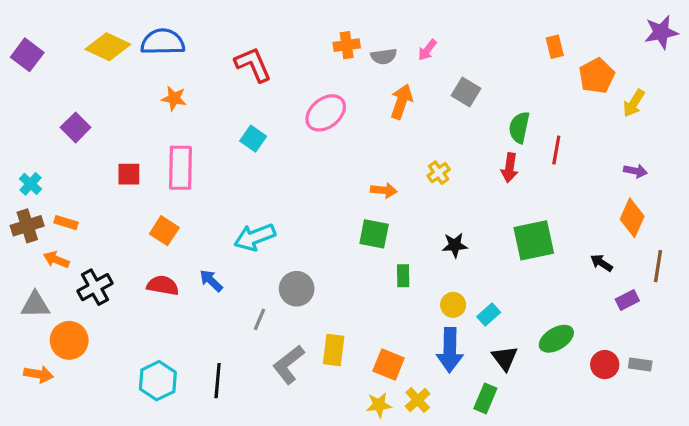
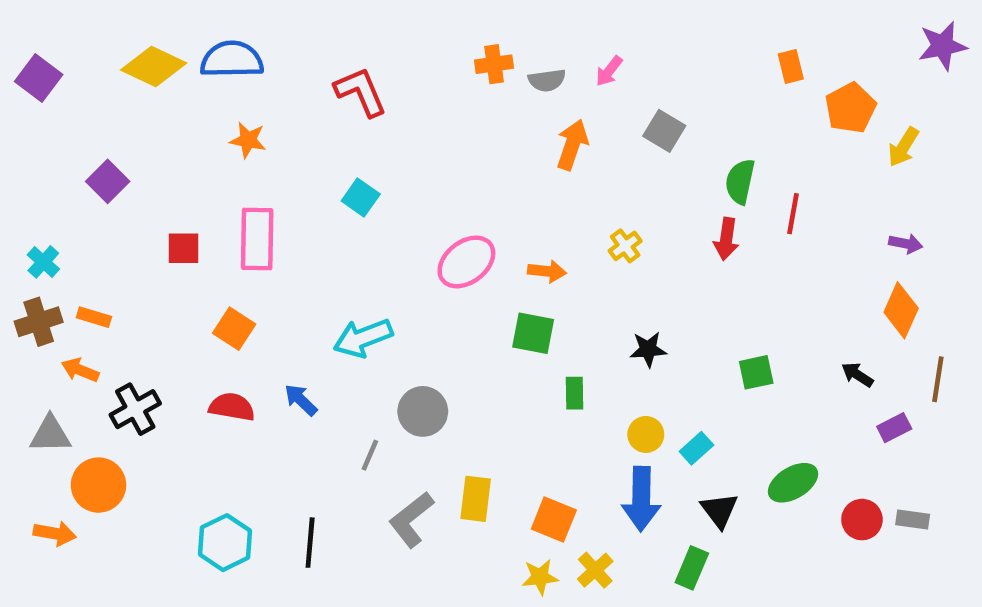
pink ellipse: (326, 113) -> (466, 262), moved
green square: (534, 240) -> (756, 372), moved, size x0.6

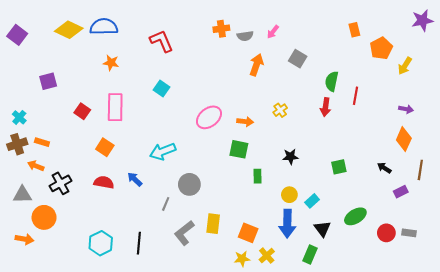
purple square: (108, 181) -> (48, 81), turned 30
red square: (184, 248) -> (82, 111), turned 35

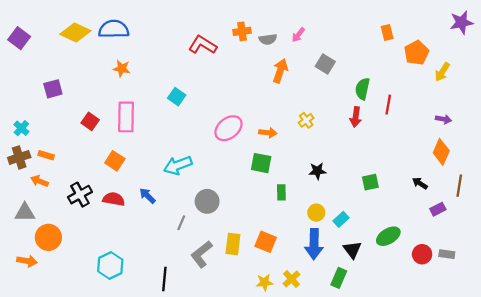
red L-shape: (162, 41) -> (203, 45), moved, turned -35
black cross: (61, 183) -> (80, 195), moved
orange square: (248, 233) -> (266, 242), moved
black line: (139, 243) -> (164, 279), moved

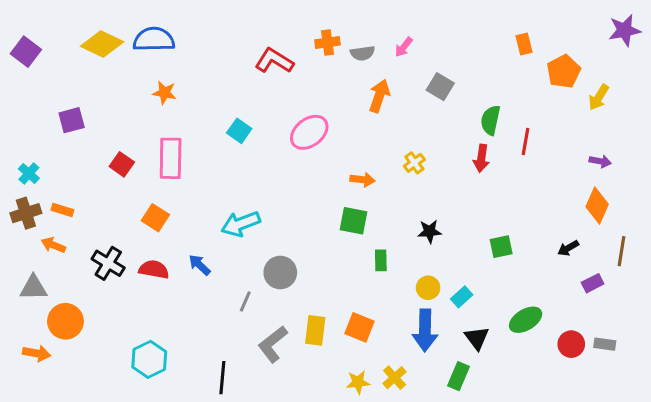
pink ellipse: (228, 128) -> (309, 132), moved
black arrow: (420, 183) -> (568, 248), turned -63
black cross: (80, 195) -> (108, 263), turned -30

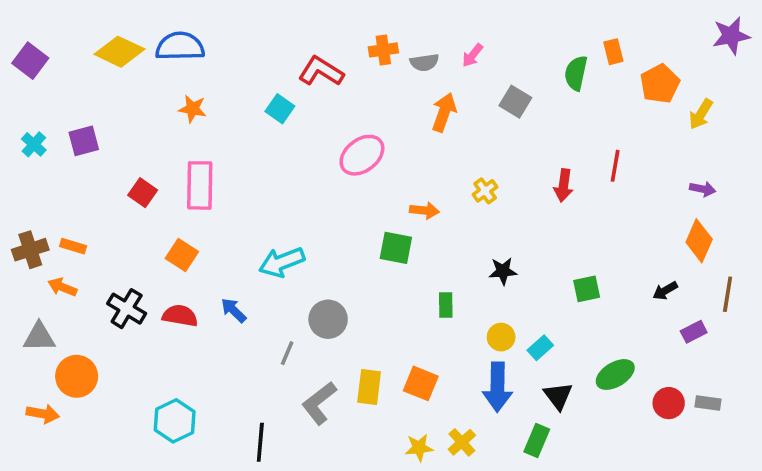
green semicircle: (491, 120) -> (576, 73), moved
cyan square: (239, 131) -> (280, 109), moved
cyan cross: (29, 173) -> (34, 144), moved
green square: (353, 221) -> (396, 248), moved

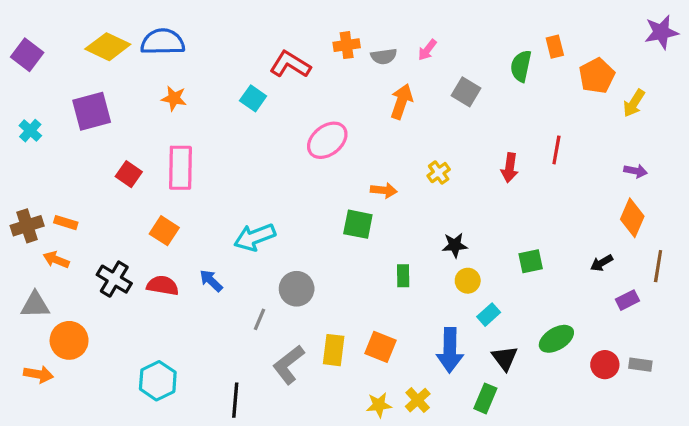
purple square: (84, 141) -> (92, 111), moved, size x1.4
yellow circle: (501, 337) -> (468, 281), moved

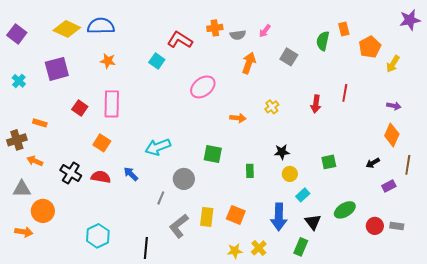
orange rectangle: (66, 223) -> (40, 123), moved
green square: (358, 224) -> (213, 154), moved

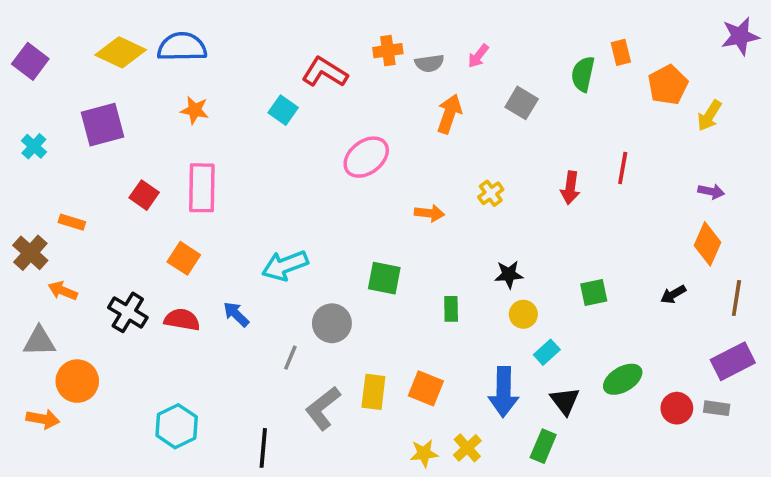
brown cross: (17, 140) -> (30, 253), turned -30
purple rectangle: (389, 186) -> (733, 361), moved, size x1.6

